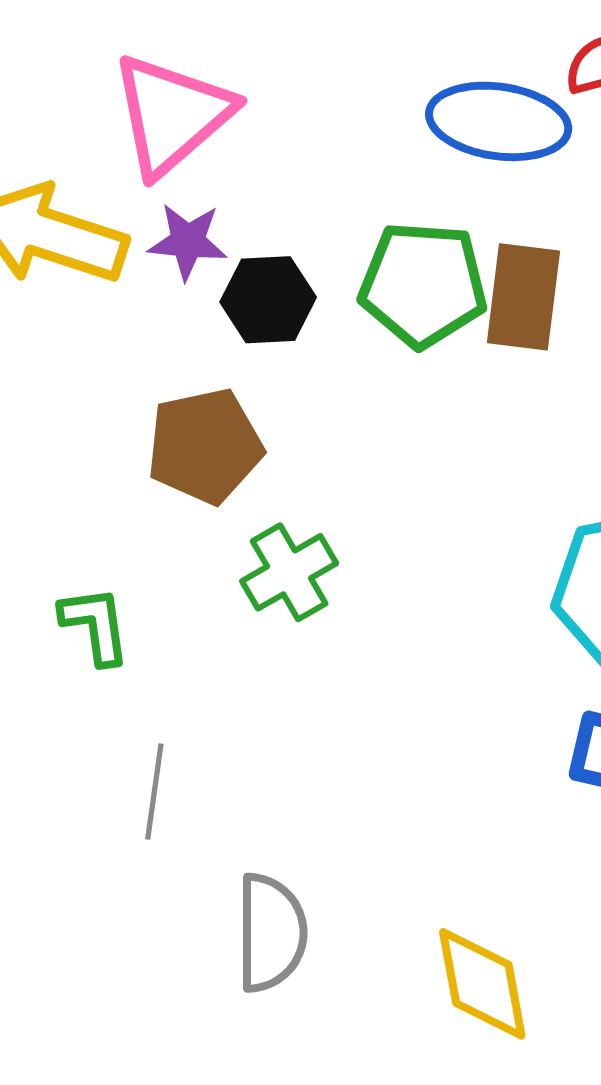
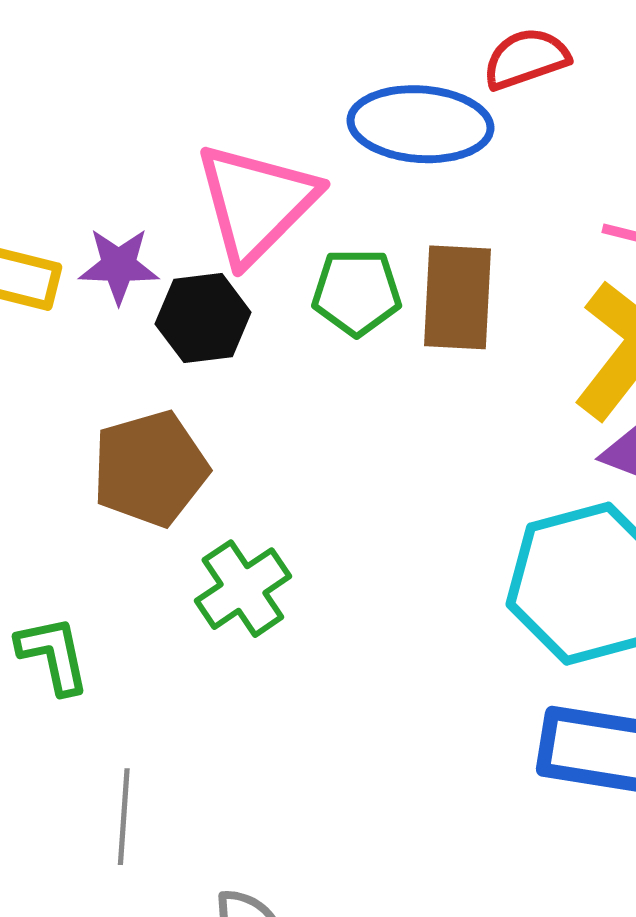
pink triangle: (172, 115) -> (256, 203), moved
green pentagon: (423, 284) -> (357, 292), size x0.7

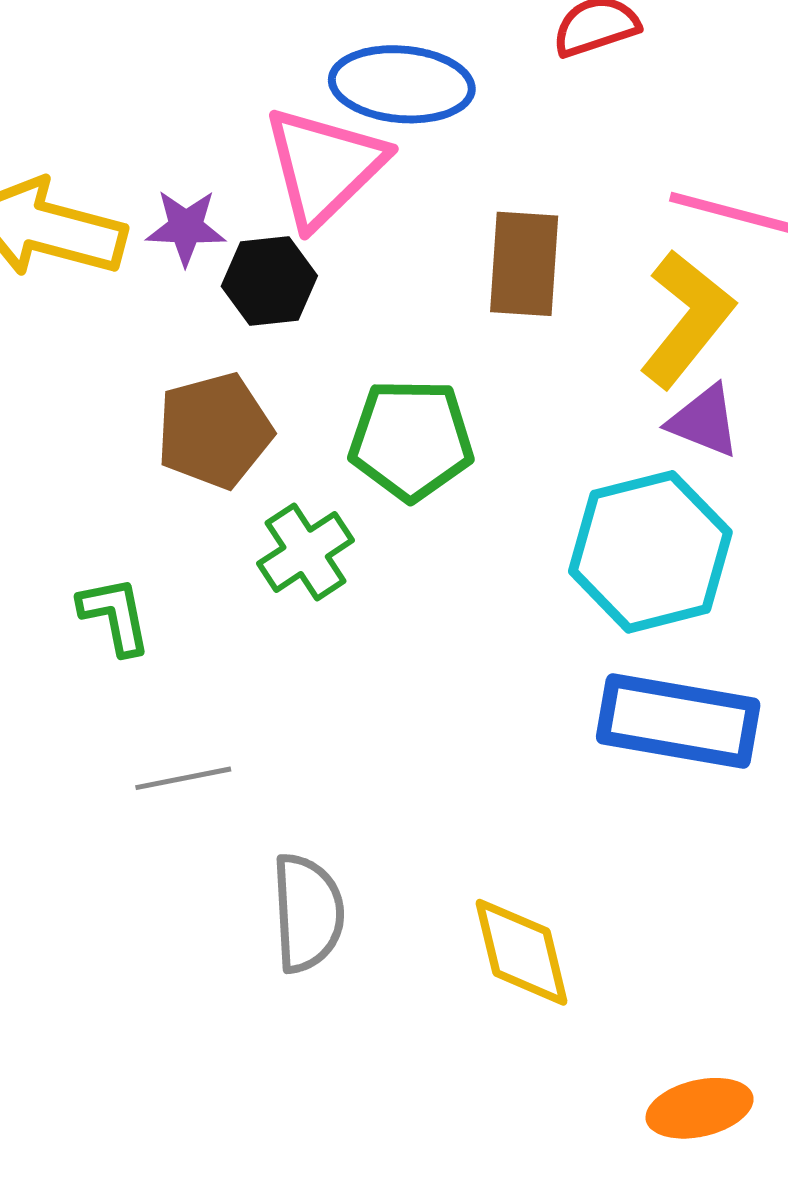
blue ellipse: (420, 124) -> (402, 84), moved
green pentagon: (357, 292) -> (411, 440), moved, size x1.4
gray line: (124, 817) -> (183, 778), turned 74

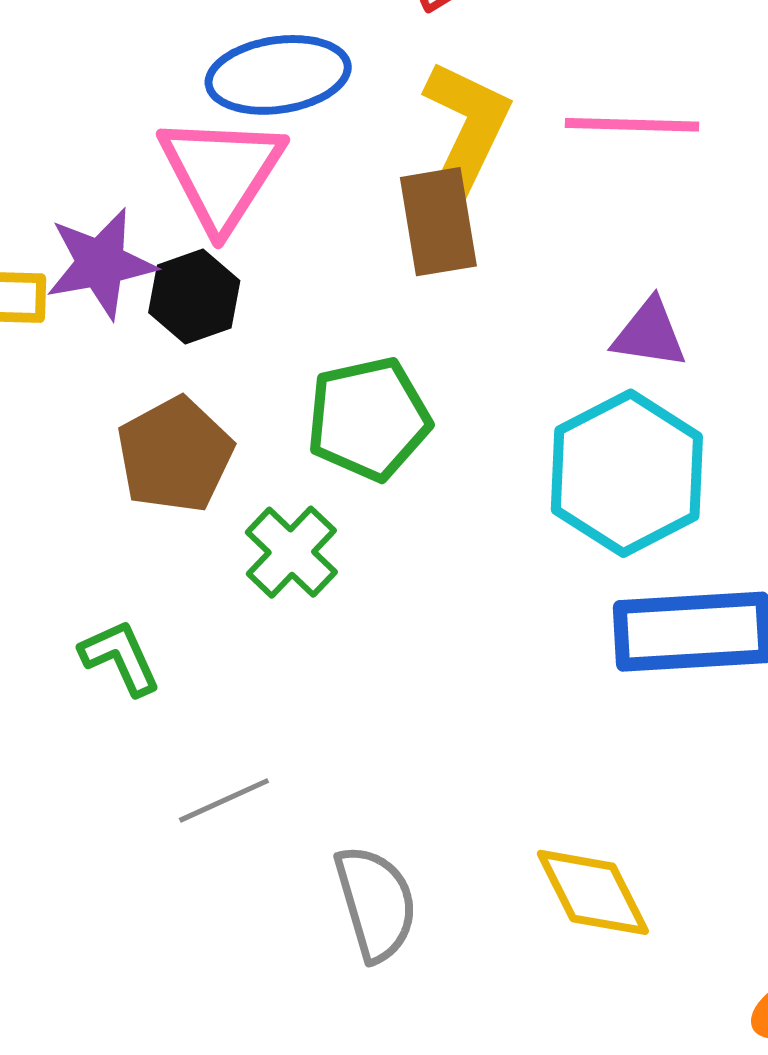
purple star: (186, 227) -> (101, 263), size x1.4
yellow L-shape: (687, 319) -> (466, 128), moved

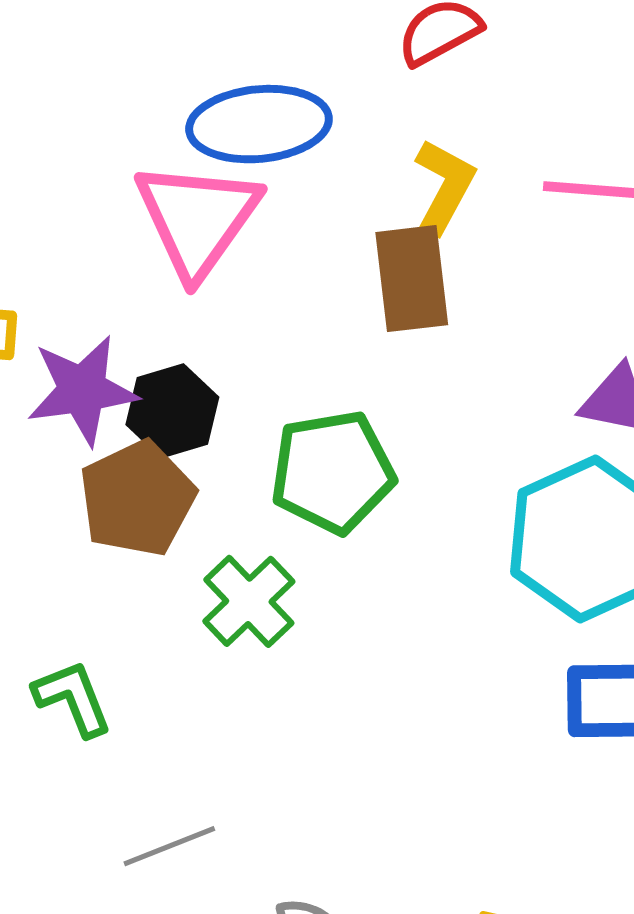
yellow L-shape: (466, 128) -> (444, 186), size x0.7
purple star: (101, 263) -> (82, 390), moved
black hexagon: (194, 297) -> (172, 411), moved

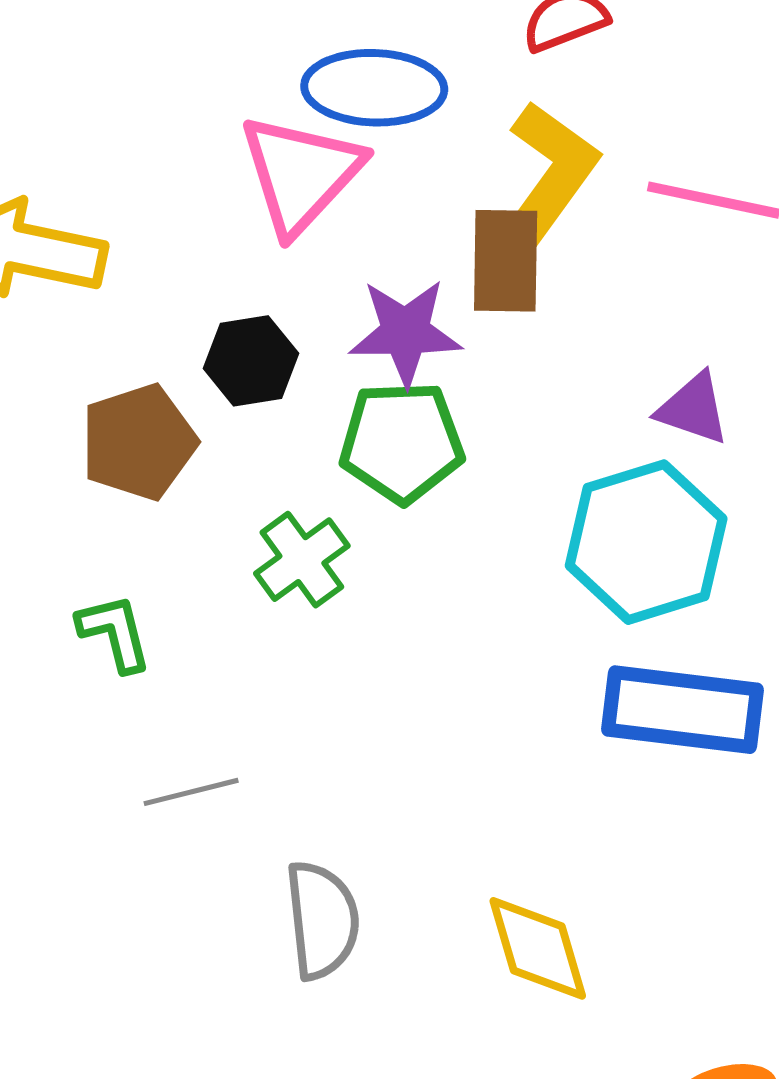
yellow L-shape: (444, 186) -> (550, 173), size x1.5
purple star: (82, 390) -> (405, 332), moved
brown pentagon: (137, 499) -> (139, 442), moved

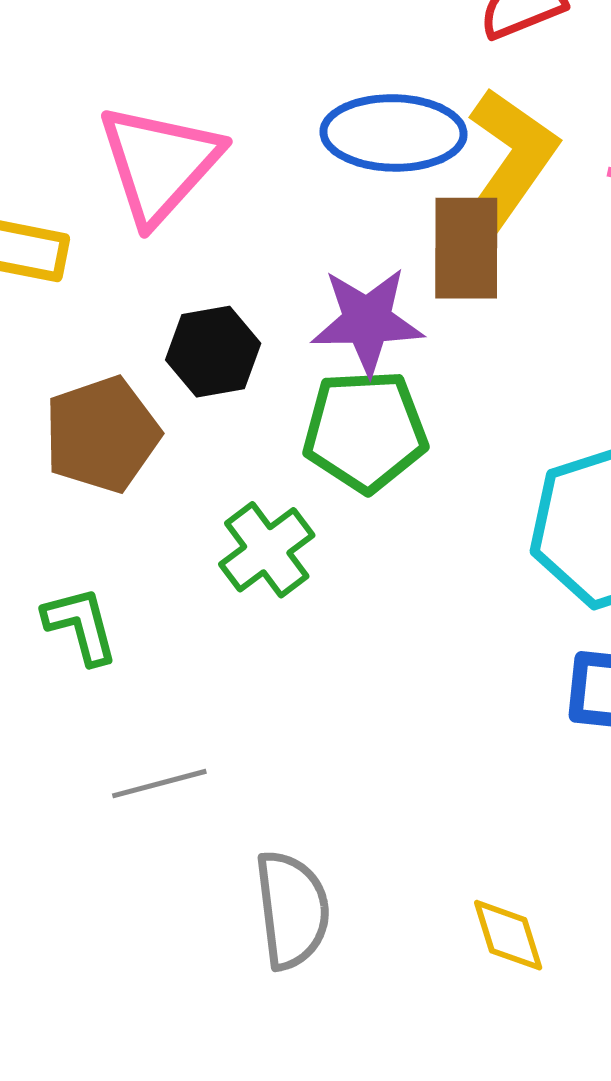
blue ellipse: (374, 88) -> (393, 133), moved
pink triangle: (301, 174) -> (159, 164), moved
yellow diamond: (538, 948) -> (508, 935), size x0.7

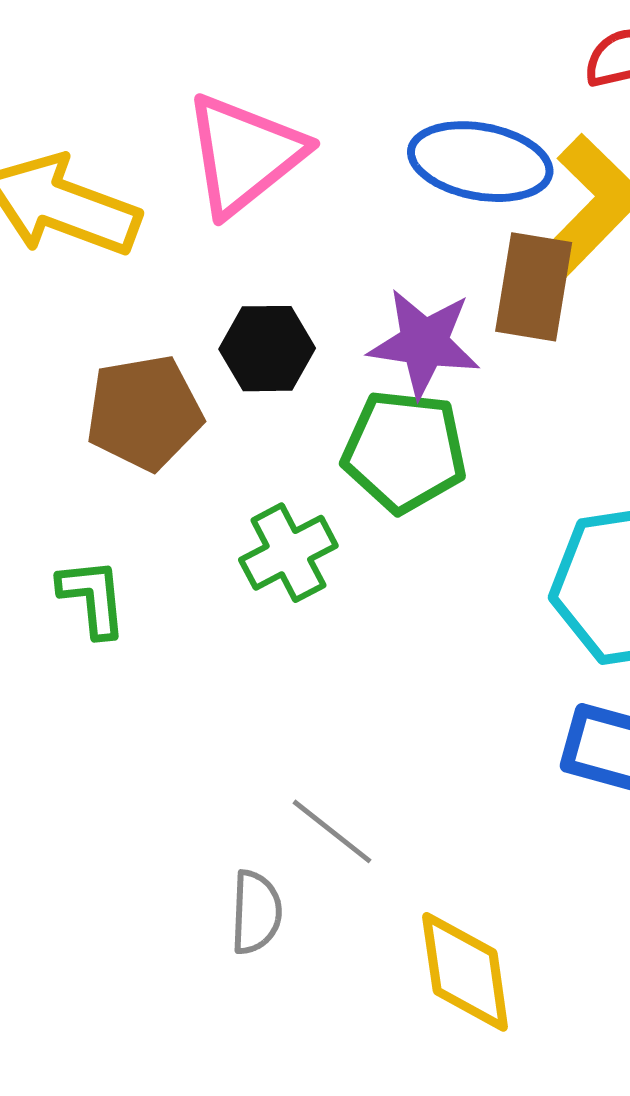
gray line: (159, 784) -> (332, 831), moved, turned 44
gray semicircle: (292, 910) -> (256, 912), size x0.7
yellow diamond: (508, 935) -> (465, 972), size x1.5

